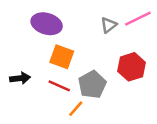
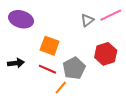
purple ellipse: (47, 24) -> (21, 19), moved

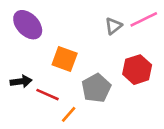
purple ellipse: (21, 19) -> (28, 25), turned 30
red line: (48, 69) -> (47, 95), moved
orange line: (61, 88) -> (69, 114), moved

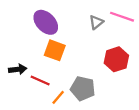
pink line: (144, 19) -> (122, 17), turned 45
purple ellipse: (28, 25) -> (46, 22), moved
gray pentagon: (96, 88) -> (83, 88), moved, turned -30

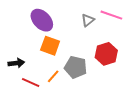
red line: (40, 81) -> (31, 83), moved
gray pentagon: (83, 88) -> (76, 67), moved
orange line: (58, 97) -> (53, 76), moved

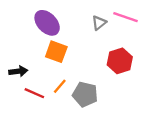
gray pentagon: (76, 67) -> (85, 94), moved

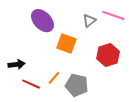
orange square: (56, 52) -> (66, 44), moved

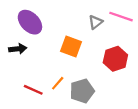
purple ellipse: (42, 21) -> (30, 22), moved
black arrow: (16, 64) -> (18, 49), moved
gray pentagon: (77, 85) -> (82, 91), turned -30

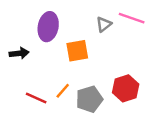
purple ellipse: (30, 22) -> (48, 27), moved, turned 55
orange square: (71, 47) -> (77, 51), turned -30
red hexagon: (115, 59) -> (126, 88), moved

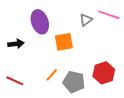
purple ellipse: (48, 27) -> (40, 22), turned -30
red line: (36, 98) -> (15, 81), moved
gray pentagon: (89, 99) -> (74, 82), turned 30

